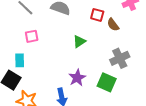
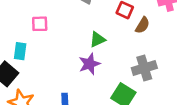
brown semicircle: (113, 25) -> (142, 25), turned -120
purple star: (77, 78) -> (89, 64), moved

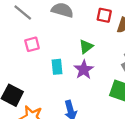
cyan rectangle: (20, 51) -> (57, 67), moved

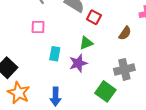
red square: (104, 15) -> (94, 17), moved

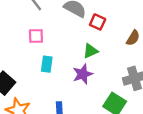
cyan rectangle: (55, 54) -> (47, 64), moved

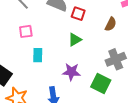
purple star: (83, 74) -> (71, 72), moved, turned 30

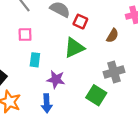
green triangle: (75, 40) -> (74, 48), size x1.5
purple star: (71, 72) -> (56, 79), moved

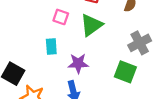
pink square: (25, 35) -> (61, 17), moved, turned 32

